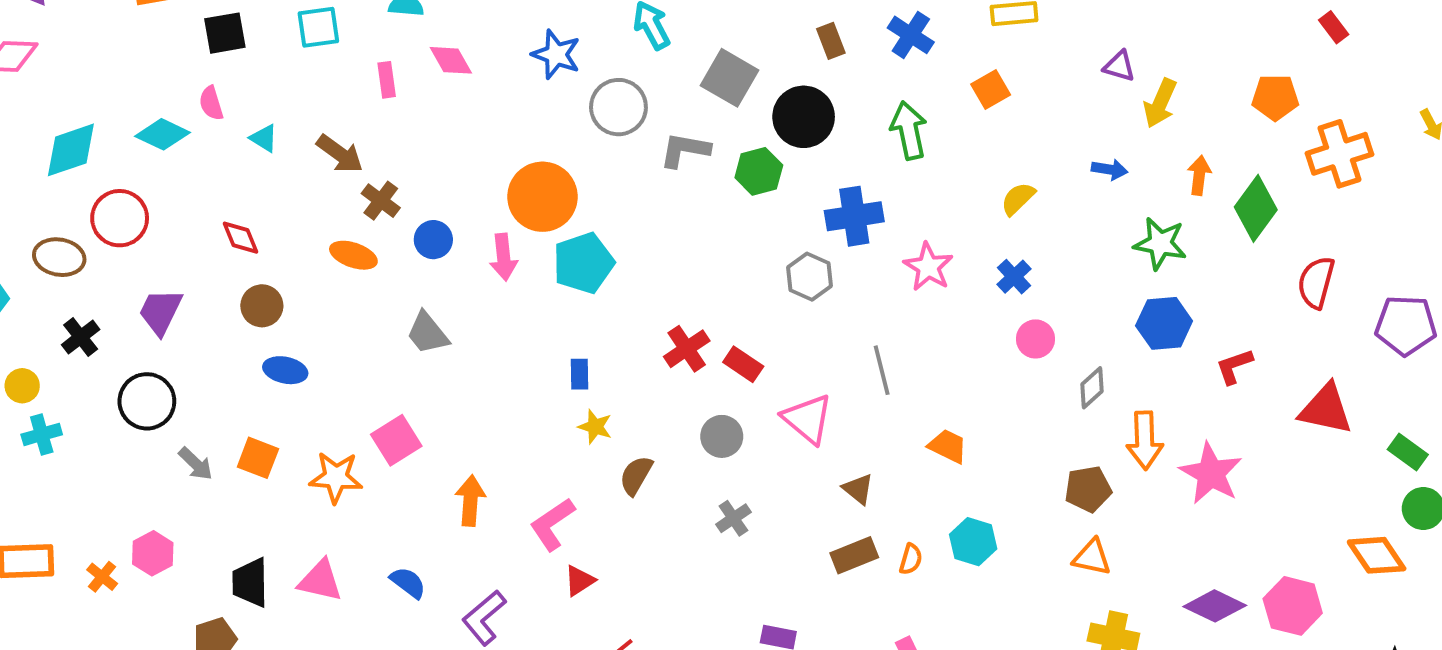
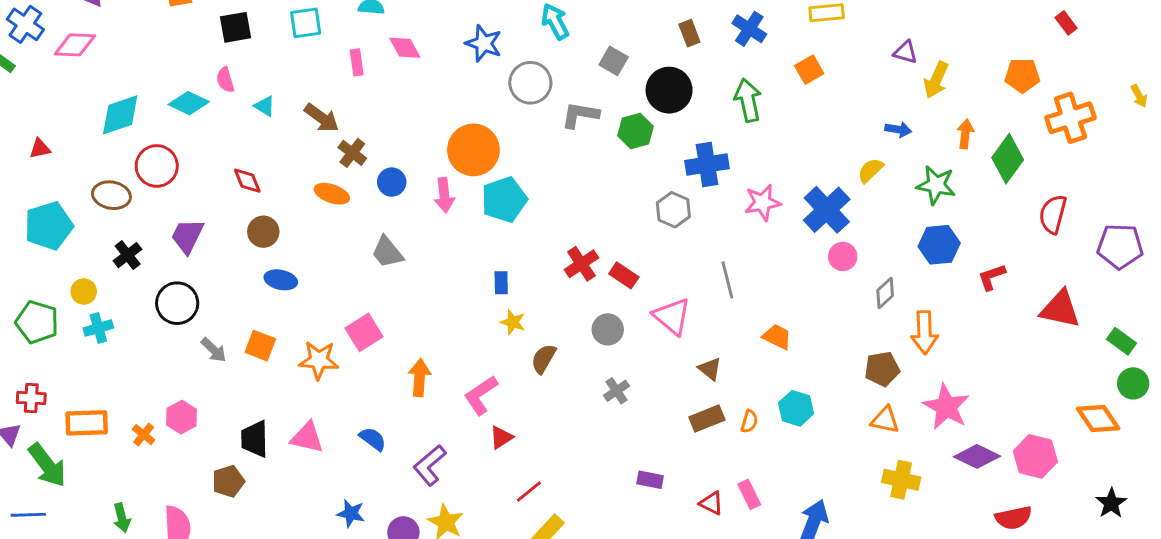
gray square: (730, 78) -> (614, 61), size x0.7
yellow semicircle: (1018, 199) -> (870, 170), moved
pink star: (928, 267) -> (762, 202), turned 30
blue cross: (1014, 277) -> (827, 210), size x1.8
pink star: (1211, 473) -> (946, 407), moved

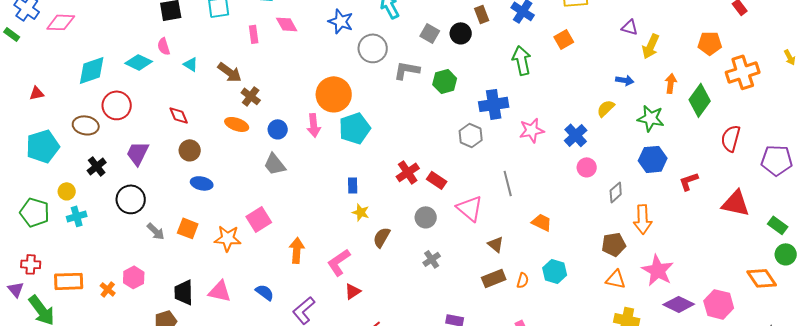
black circle: (669, 90) -> (461, 33), moved, size x0.7
blue circle: (392, 182) -> (278, 129), moved
blue cross: (827, 210) -> (576, 135), size x0.7

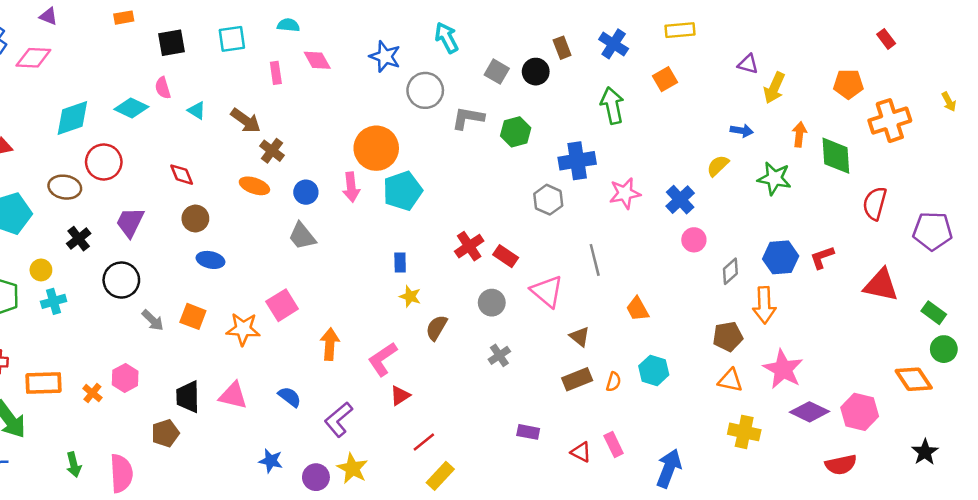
green diamond: (700, 100) -> (836, 156), turned -40
blue hexagon: (653, 159) -> (781, 257), moved
orange trapezoid: (542, 222) -> (637, 309), turned -145

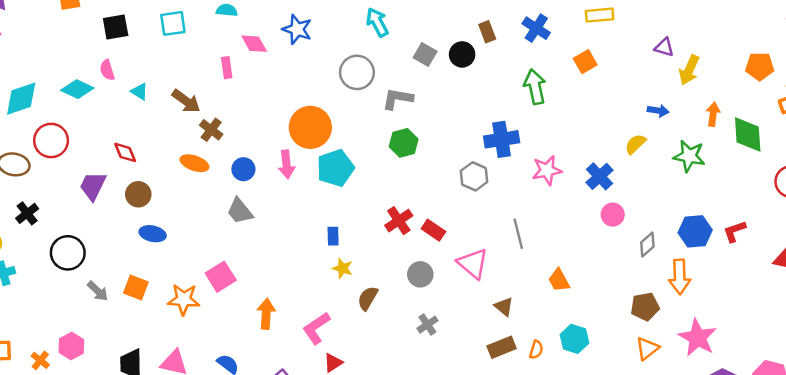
blue star: (385, 57) -> (297, 29), moved
pink rectangle: (276, 73) -> (227, 68), moved
green hexagon: (516, 132) -> (404, 143), moved
purple trapezoid: (130, 222) -> (93, 186), moved
orange triangle: (730, 380) -> (647, 348), turned -50

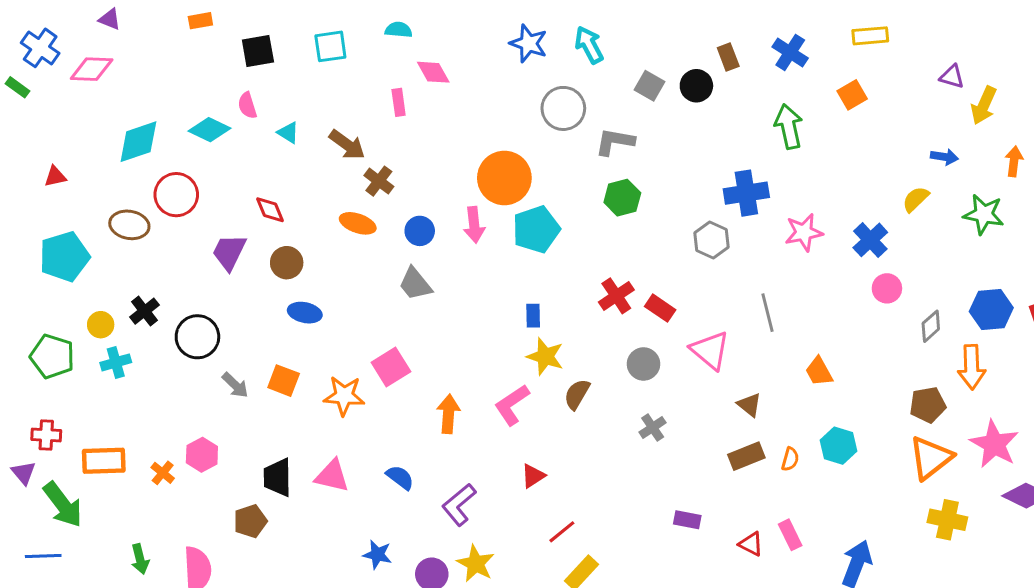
blue star: (297, 29) -> (529, 43), moved
black cross: (27, 213) -> (144, 311), moved
yellow star: (343, 268) -> (545, 356), size x1.4
pink L-shape: (316, 328) -> (512, 405), moved
orange triangle: (647, 348) -> (931, 458), size x1.5

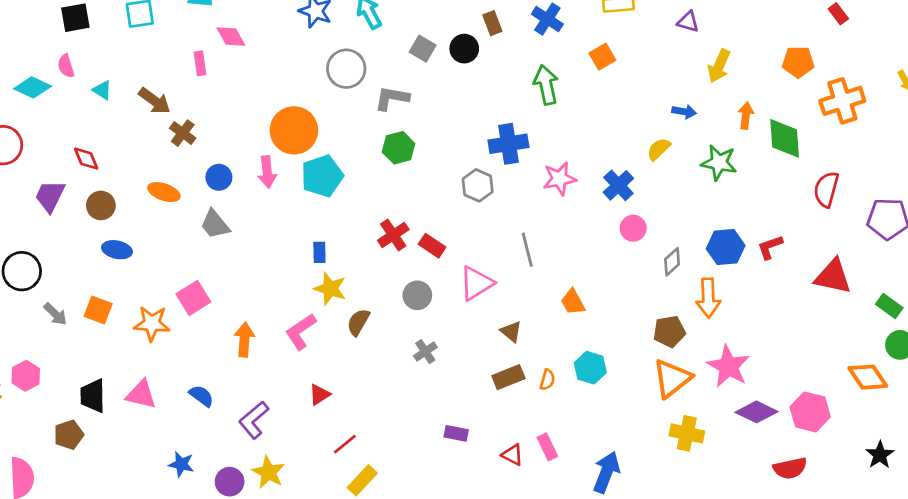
purple triangle: (952, 77) -> (688, 22), moved
orange ellipse: (358, 223) -> (164, 192), moved
pink triangle: (710, 350) -> (476, 283), turned 48

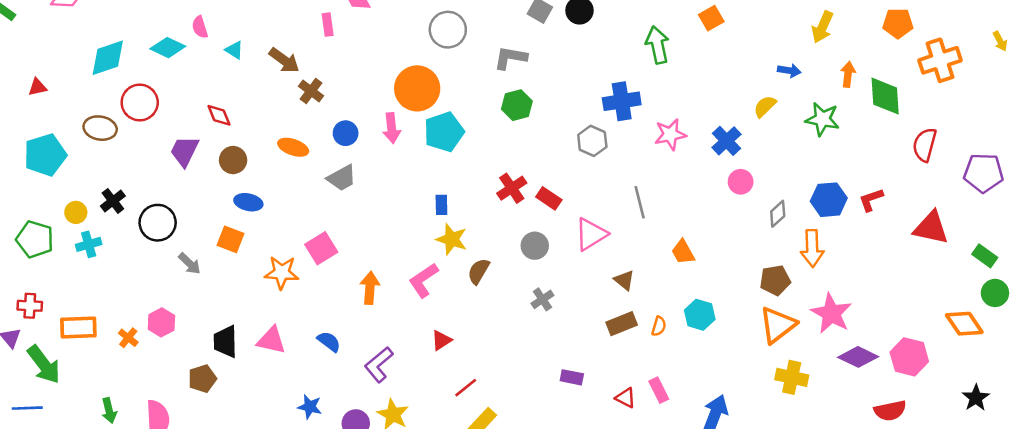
gray circle: (346, 69) -> (448, 30), moved
gray trapezoid: (215, 224) -> (342, 178), turned -80
orange square: (98, 310) -> (230, 239), moved

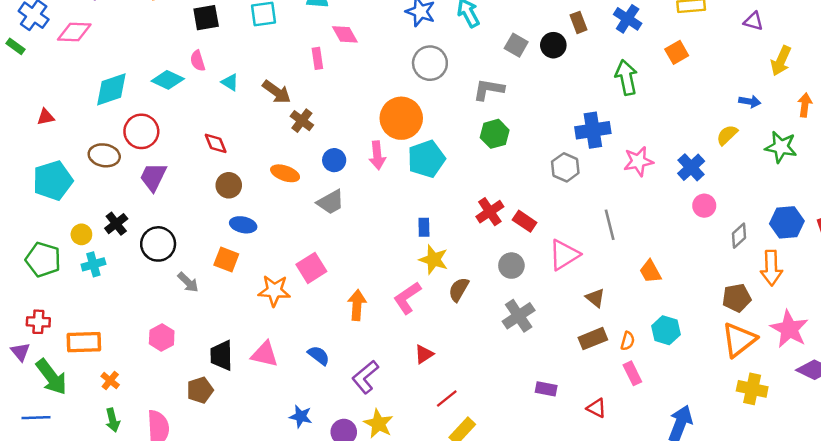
purple trapezoid: (184, 151) -> (153, 177), moved
gray cross: (542, 299) -> (519, 316), size x1.5
orange cross: (128, 338) -> (110, 381), moved
pink rectangle: (659, 390) -> (632, 373), moved

